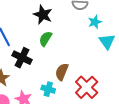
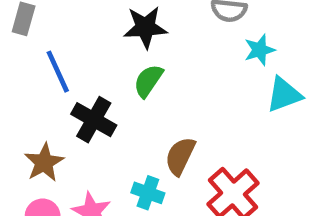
black star: (43, 15) -> (145, 27), turned -30
cyan triangle: (107, 41) -> (284, 95), turned 42

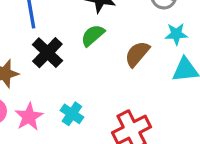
brown semicircle: (180, 156) -> (137, 54), moved

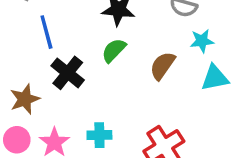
cyan cross: (72, 114) -> (99, 135), turned -30

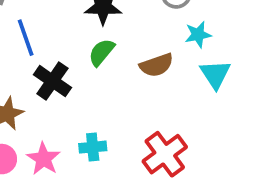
brown semicircle: (162, 66) -> (157, 65), turned -140
cyan triangle: (215, 78) -> (215, 74), turned -48

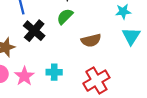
brown semicircle: (157, 65) -> (91, 40), moved

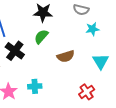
cyan triangle: (131, 36) -> (101, 61), moved
red cross: (96, 81) -> (87, 92), moved, size x0.7

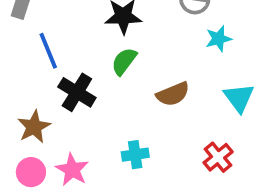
cyan cross: (35, 86) -> (135, 155), moved

